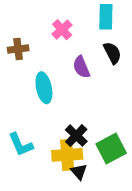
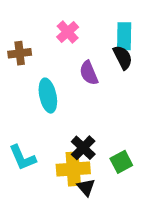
cyan rectangle: (106, 17) -> (124, 36), moved
green square: (111, 148) -> (121, 162), size x0.7

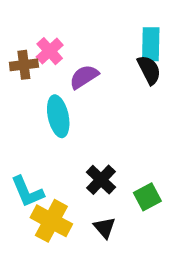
pink cross: (68, 32) -> (50, 51), moved
purple semicircle: (89, 73) -> (84, 77), moved, turned 80
yellow cross: (73, 169) -> (51, 221), moved, turned 32

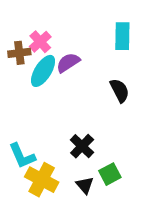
black semicircle: (149, 70) -> (120, 90), moved
cyan ellipse: (58, 116) -> (43, 71), moved, turned 44
green square: (147, 197) -> (110, 174), moved

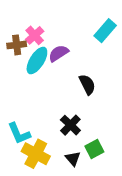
cyan rectangle: (122, 36) -> (105, 31), turned 40
black semicircle: (120, 90) -> (87, 84), moved

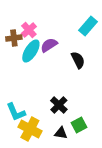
black semicircle: (87, 84) -> (78, 60), moved
black triangle: (73, 159) -> (61, 133), turned -40

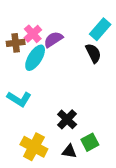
purple semicircle: (49, 45) -> (53, 39), moved
black semicircle: (78, 60) -> (93, 53), moved
cyan L-shape: (16, 112) -> (19, 99), moved, turned -35

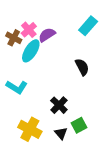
brown cross: (16, 43) -> (14, 38), turned 35
black semicircle: (93, 53) -> (82, 67), moved
black triangle: (69, 151) -> (61, 133), turned 40

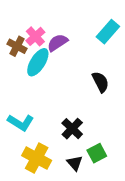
cyan L-shape: (17, 87) -> (21, 122), moved

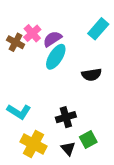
cyan ellipse: (38, 62) -> (56, 57), moved
black semicircle: (100, 82) -> (92, 75), turned 108
black cross: (72, 129) -> (66, 117), turned 30

